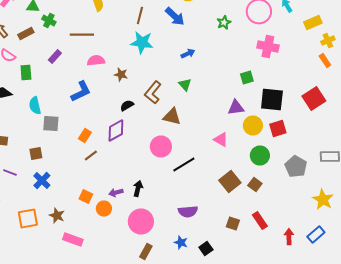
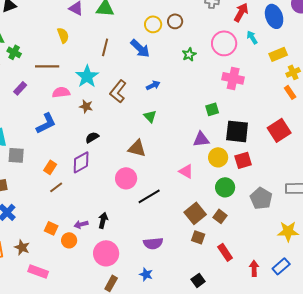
cyan star: (142, 42) -> (87, 76), moved, turned 30
brown L-shape: (153, 92) -> (118, 91), moved
yellow star: (323, 200) -> (288, 231), turned -30
brown square: (233, 224) -> (198, 237), moved
black square: (206, 248) -> (198, 280), moved

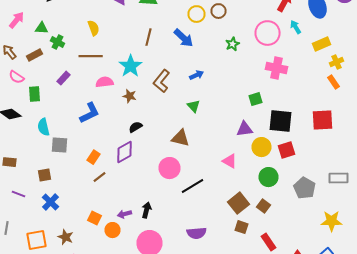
yellow semicircle: (63, 35) -> (94, 28), moved
red square: (279, 130) -> (322, 120), turned 30

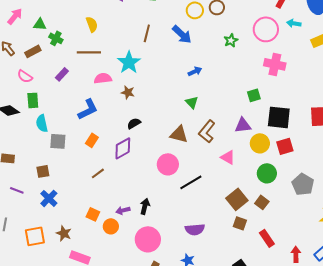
cyan arrow: (296, 27) -> (294, 23), turned -48
pink semicircle: (16, 77) -> (25, 76), moved
brown L-shape: (162, 81) -> (207, 131), moved
green rectangle: (34, 94) -> (33, 100), moved
orange rectangle: (94, 157) -> (92, 140), moved

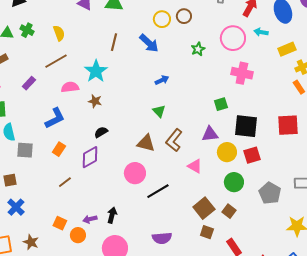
green cross: (56, 38) -> (27, 30), moved
brown line: (89, 52) -> (56, 61), turned -30

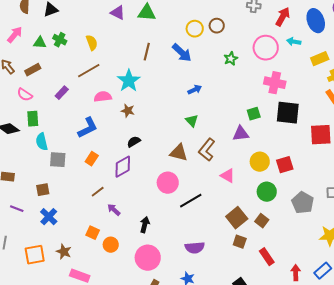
black square: (246, 126) -> (288, 113), moved
purple triangle: (210, 134) -> (241, 134), moved
purple arrow: (90, 219) -> (114, 210), moved, turned 56

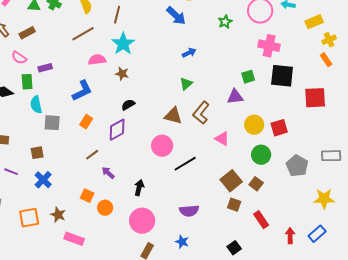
brown line: (147, 52) -> (117, 15), moved
purple rectangle: (62, 93) -> (45, 68), moved, turned 32
green triangle: (192, 121) -> (186, 84), turned 32

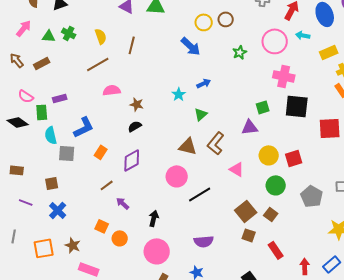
cyan star: (123, 44) -> (179, 94), moved, size x0.6
pink semicircle: (19, 58) -> (26, 96), moved
blue L-shape: (82, 91) -> (84, 127), moved
black semicircle: (128, 105) -> (135, 126), moved

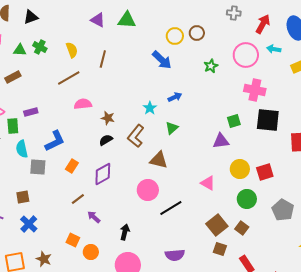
brown L-shape: (216, 143) -> (136, 136), moved

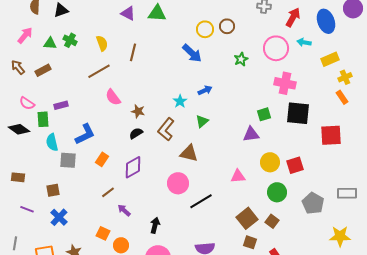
pink semicircle: (83, 104) -> (113, 97), turned -120
pink triangle: (208, 183) -> (238, 176), turned -35

